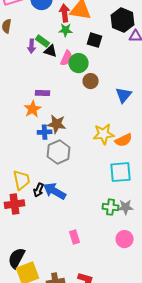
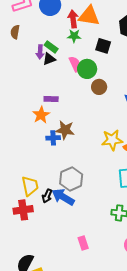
black triangle: (51, 51) -> (49, 59), moved, turned -40
pink semicircle: (67, 58) -> (75, 64), turned -49
gray hexagon: (59, 152) -> (71, 179), moved

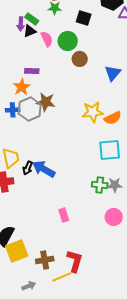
pink semicircle: (75, 64) -> (47, 39), moved
blue cross: (53, 138) -> (13, 110), moved
gray hexagon: (71, 179) -> (30, 109), moved

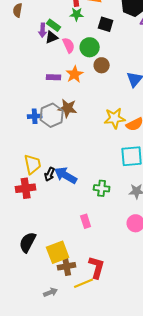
orange star: (22, 87) -> (75, 74), moved
green cross: (100, 185) -> (102, 188), moved
yellow square: (17, 251) -> (58, 252), moved

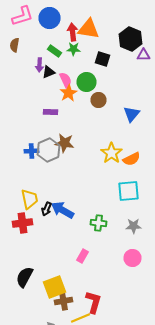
green rectangle: (54, 25) -> (54, 51), moved
orange star: (75, 74) -> (68, 93), moved
yellow star: (115, 118) -> (112, 153), turned -30
pink rectangle: (86, 221) -> (82, 256), turned 48

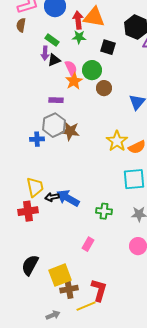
brown semicircle: (14, 45) -> (21, 25), moved
green rectangle: (54, 51) -> (52, 40), moved
gray hexagon: (48, 150) -> (54, 125), moved
black arrow: (46, 209) -> (52, 197), turned 56

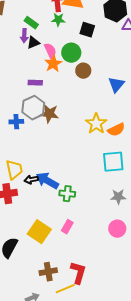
green cross: (104, 211) -> (67, 194), moved
yellow square: (60, 275) -> (39, 232), moved, turned -35

